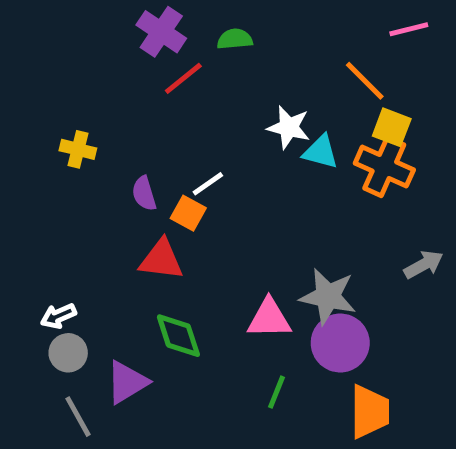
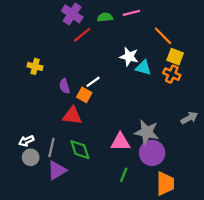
pink line: (409, 29) -> (131, 13), moved
orange cross: (384, 167) -> (172, 74), size x0.7
gray line: (78, 417) -> (51, 147), moved, turned 42

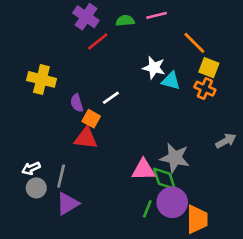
yellow cross: (35, 66) -> (41, 79), size x1.5
orange square: (84, 95) -> (91, 119), moved
green diamond: (80, 150) -> (164, 179), moved
purple circle: (152, 153) -> (172, 202), moved

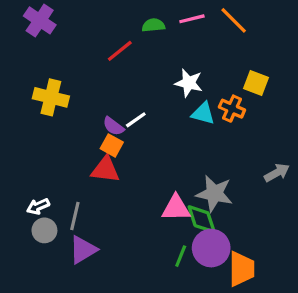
purple cross: (86, 17) -> (40, 20), moved
orange line: (194, 43) -> (234, 20), moved
cyan triangle: (171, 81) -> (203, 113), moved
orange cross: (205, 89) -> (232, 109), moved
purple semicircle: (77, 103) -> (113, 126), moved, turned -36

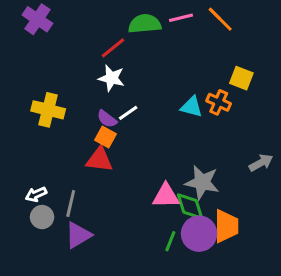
green semicircle: (153, 25) -> (145, 24), size x1.5
white star: (189, 83) -> (111, 78), moved
yellow cross: (51, 97) -> (48, 110), moved
orange trapezoid: (242, 269) -> (226, 226), moved

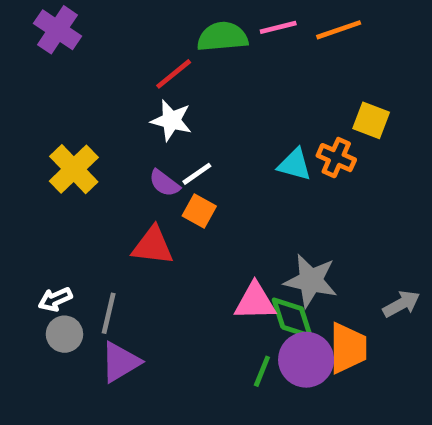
orange line: (220, 19) -> (339, 30), turned -64
yellow cross: (48, 110) -> (74, 169), turned 32
orange square: (105, 137) -> (199, 211), moved
gray arrow: (261, 163) -> (401, 304), moved

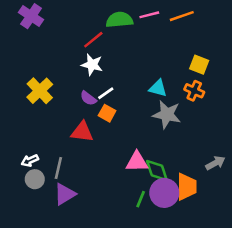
orange cross: (336, 158) -> (194, 91), moved
gray star: (311, 281) -> (167, 114), moved

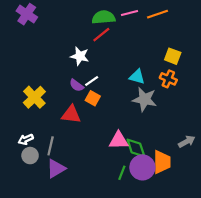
red line: (93, 40) -> (101, 35), moved
yellow cross: (40, 91) -> (34, 97), moved

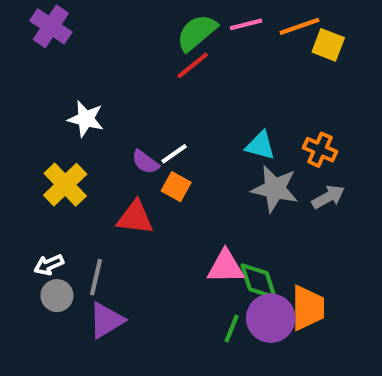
green semicircle: (104, 17) -> (197, 33), turned -35
white star: (80, 56) -> (86, 119), moved
yellow square: (173, 56) -> (328, 45), moved
gray arrow: (187, 142) -> (328, 197), moved

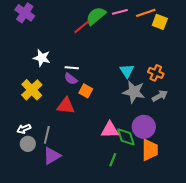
red line: (193, 65) -> (82, 27), moved
cyan triangle: (260, 146) -> (127, 71), turned 42
white line: (174, 154) -> (72, 68), moved, turned 40
purple circle: (271, 318) -> (144, 127), moved

